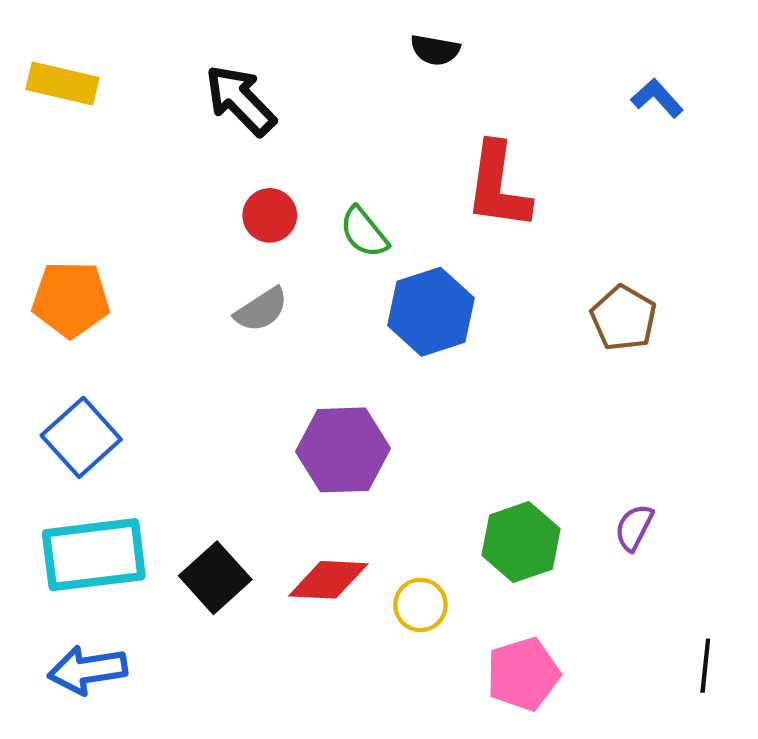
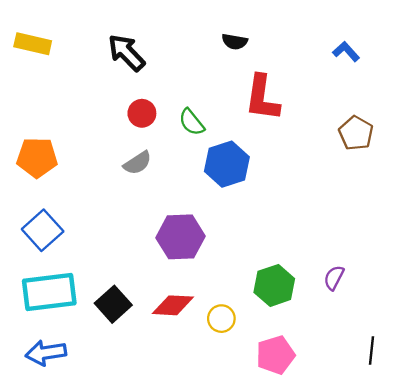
black semicircle: (435, 50) -> (235, 42), moved
brown pentagon: (624, 318) -> (356, 133), moved

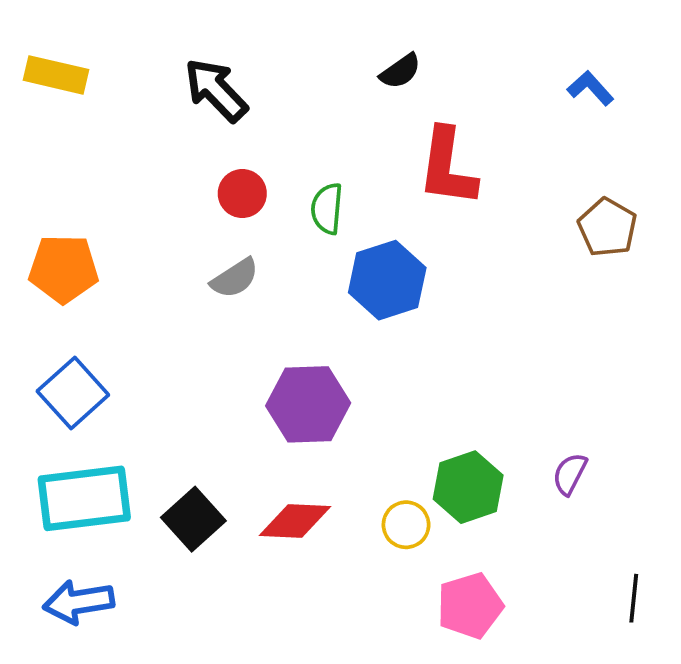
black semicircle: (235, 42) -> (400, 71), turned -45
green semicircle: (192, 122) -> (327, 209), turned 44
yellow circle: (221, 319) -> (406, 525), moved

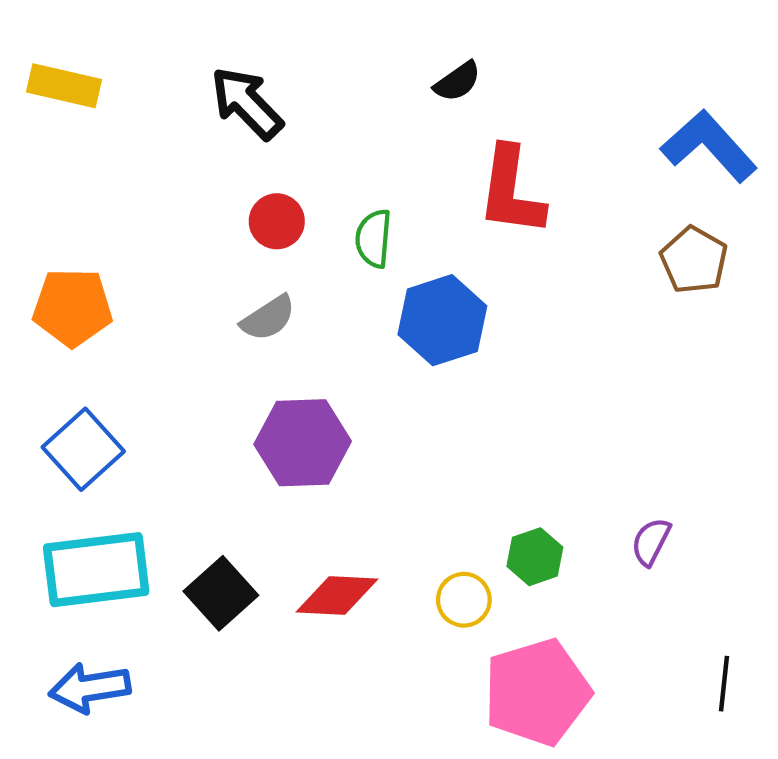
blue L-shape: (590, 88) -> (709, 146), moved, size x1.8
purple hexagon: (308, 404) -> (303, 443), moved
green hexagon: (468, 487) -> (535, 557), size x0.7
pink pentagon: (470, 606) -> (537, 692), size x1.4

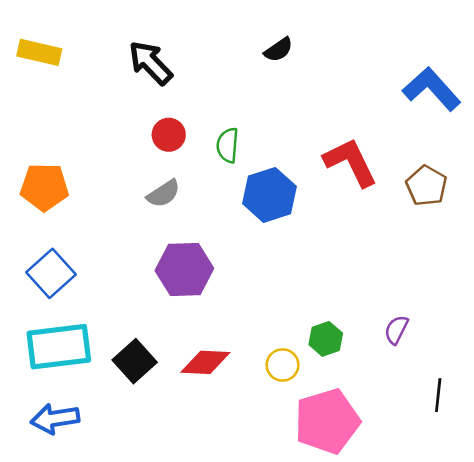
red L-shape: (511, 191) -> (351, 162), moved, turned 146
brown pentagon: (694, 260) -> (426, 186), moved
black line: (724, 684) -> (438, 395), moved

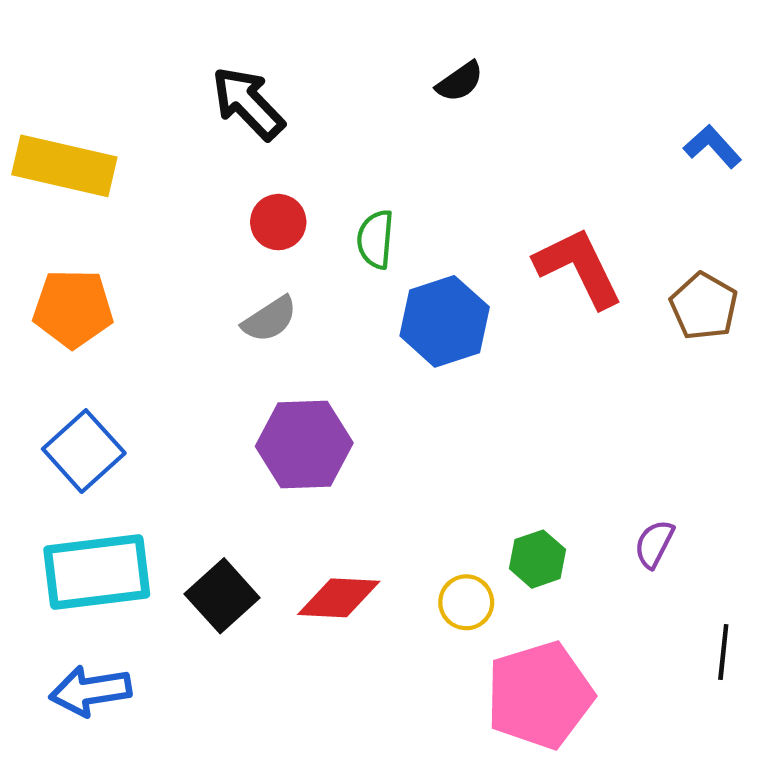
yellow rectangle: (39, 52) -> (64, 166), moved, size x1.4
blue L-shape: (432, 89) -> (713, 146), size x0.6

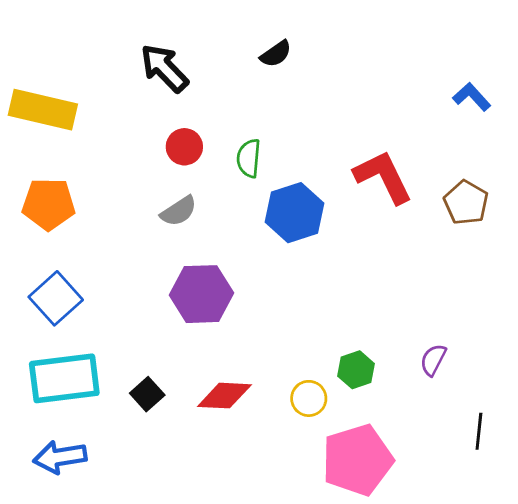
black semicircle: (460, 82) -> (276, 54), moved
black square: (222, 596) -> (147, 394), size x0.7

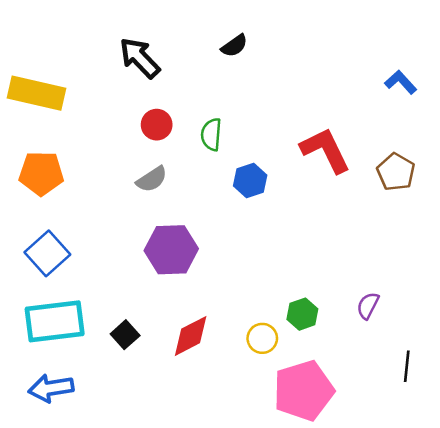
blue hexagon: (294, 213) -> (250, 181), size x0.7
red diamond: (224, 396) -> (191, 336), turned -30

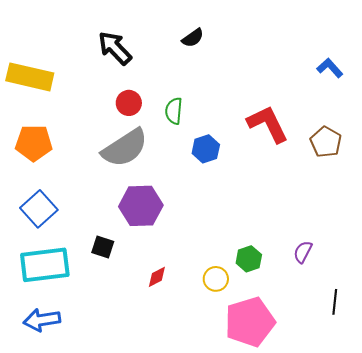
gray semicircle: (152, 179) -> (125, 148), size x1.8
black square: (125, 335) -> (103, 247), moved, turned -30
red diamond: (191, 336) -> (157, 277), size x0.6

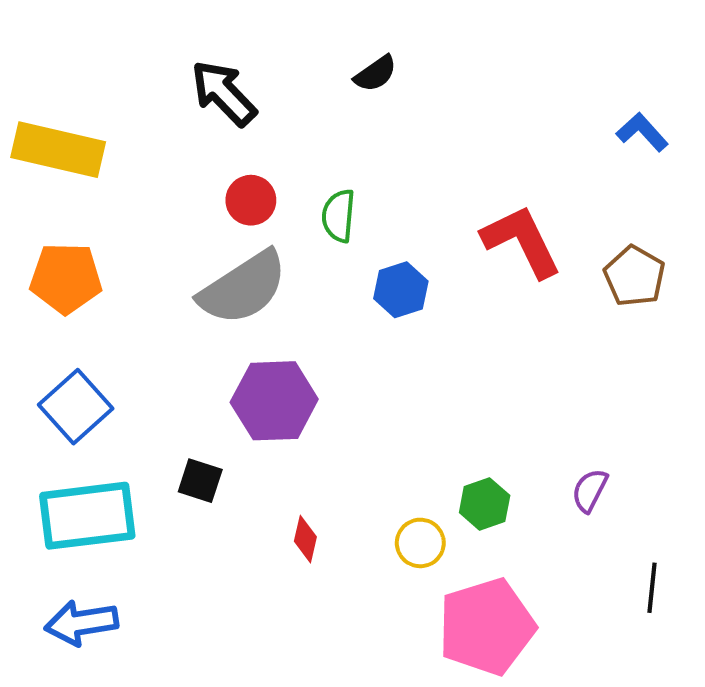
red diamond: (157, 277) -> (305, 539), turned -50

